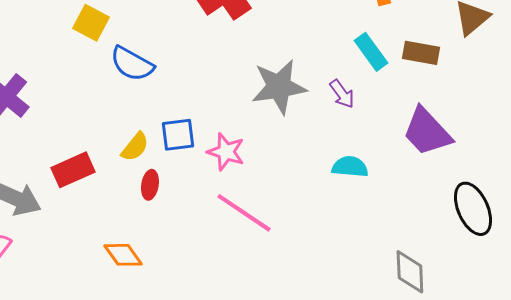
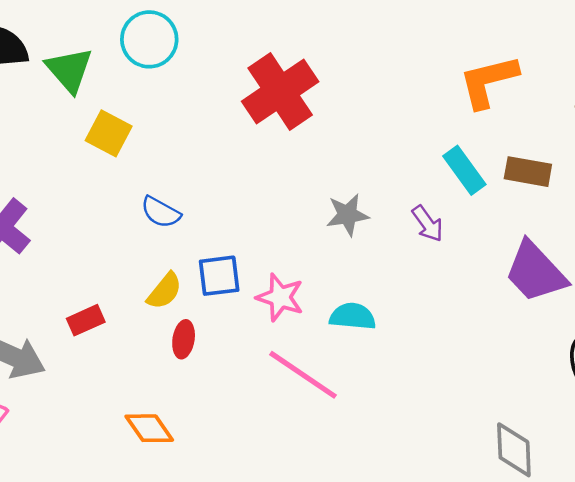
blue semicircle: (132, 64) -> (161, 212), moved, size x0.7
gray star: (279, 87) -> (347, 215), size x0.6
cyan semicircle: (350, 167) -> (353, 316), moved
red rectangle: (73, 170) -> (86, 320), size x0.7

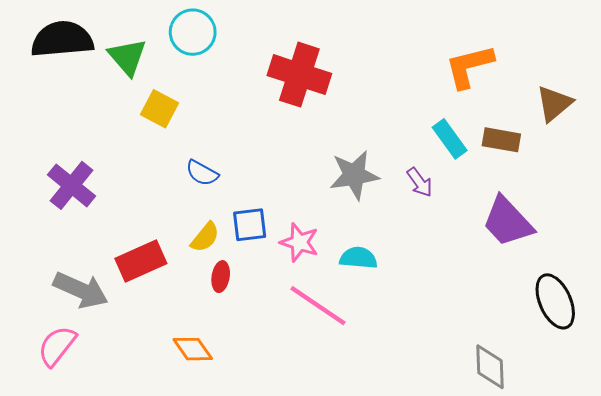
red cross: (280, 91) -> (299, 75), turned -38
gray star: (347, 215) -> (354, 175), size x1.4
red rectangle: (86, 320) -> (141, 261), size x1.6

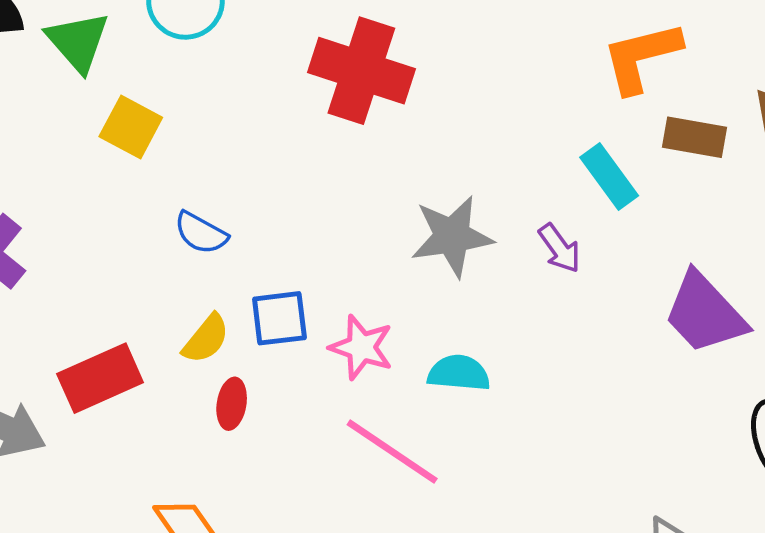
brown rectangle: (501, 140) -> (695, 137), moved

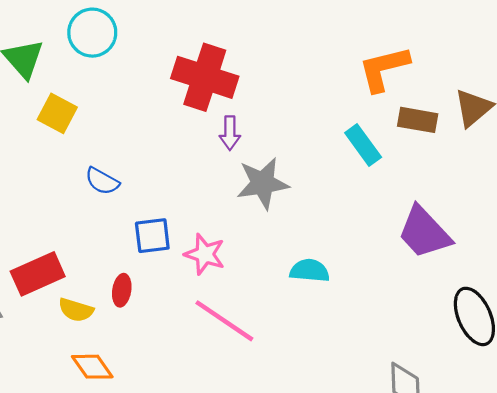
purple arrow: (560, 248) -> (230, 133), moved, turned 36
yellow semicircle: (206, 339) -> (76, 310), moved, turned 68
cyan semicircle: (459, 373) -> (310, 271), moved

